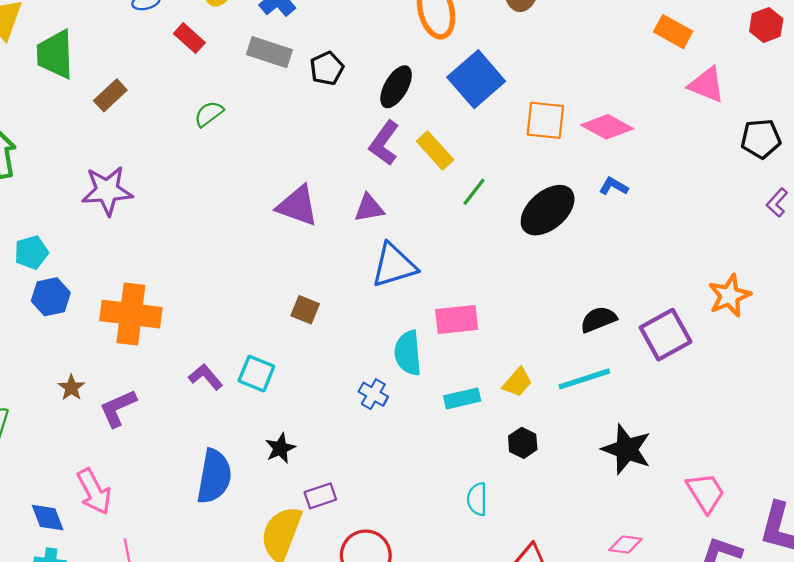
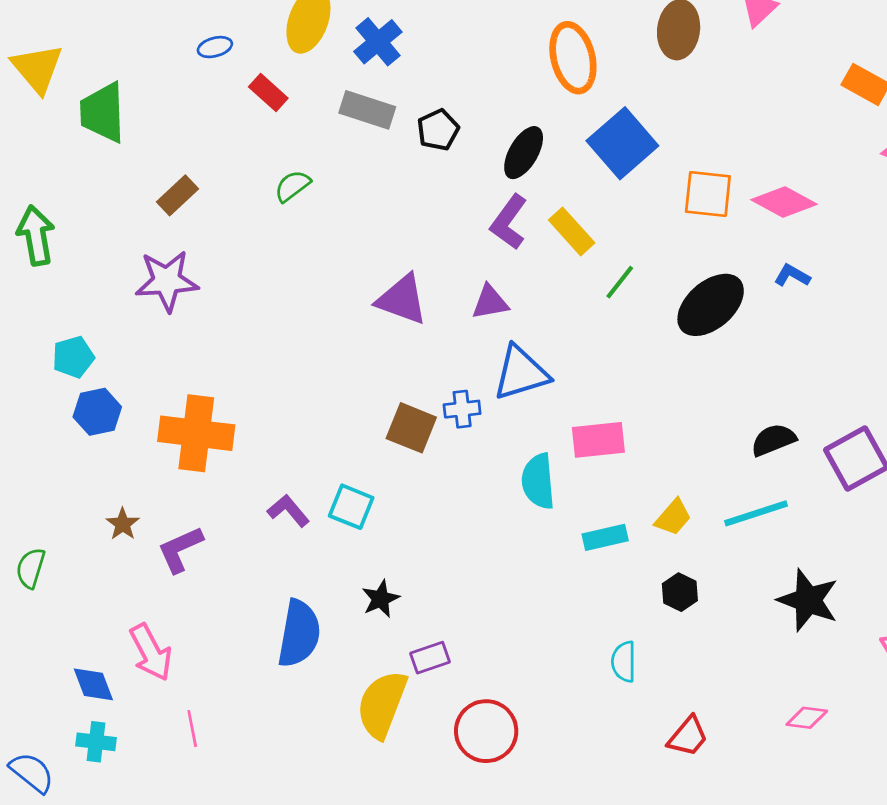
brown rectangle: (110, 95) -> (177, 195), moved
brown square: (305, 310) -> (411, 428), size x1.4
blue cross: (373, 394) -> (462, 409), moved, turned -36

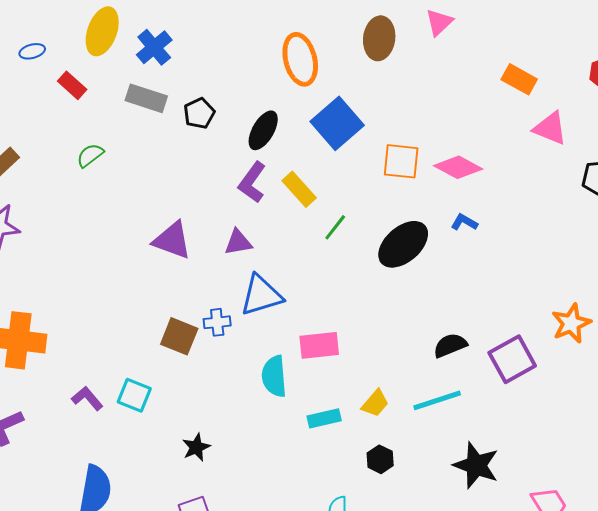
black star: (381, 599) -> (196, 447), moved

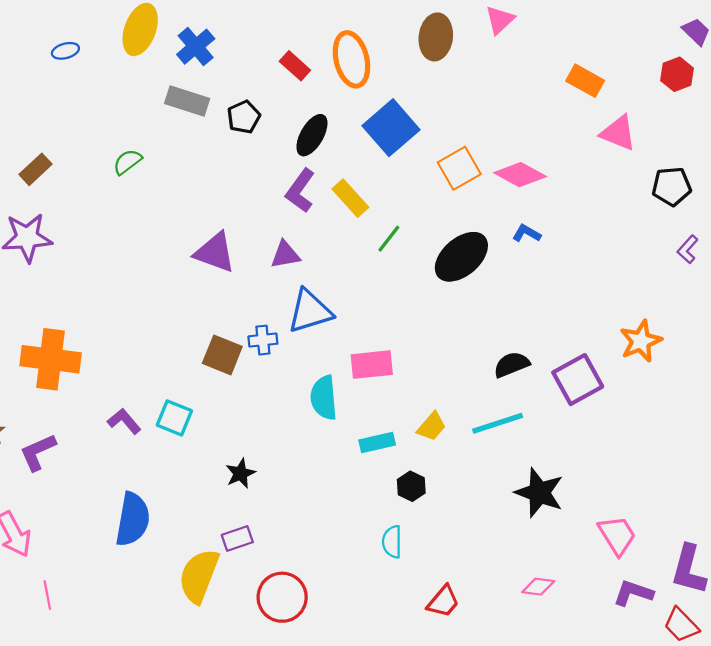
red rectangle: (72, 85) -> (295, 66), moved
orange square: (401, 161) -> (459, 168), turned -36
black hexagon: (380, 459) -> (411, 486), moved

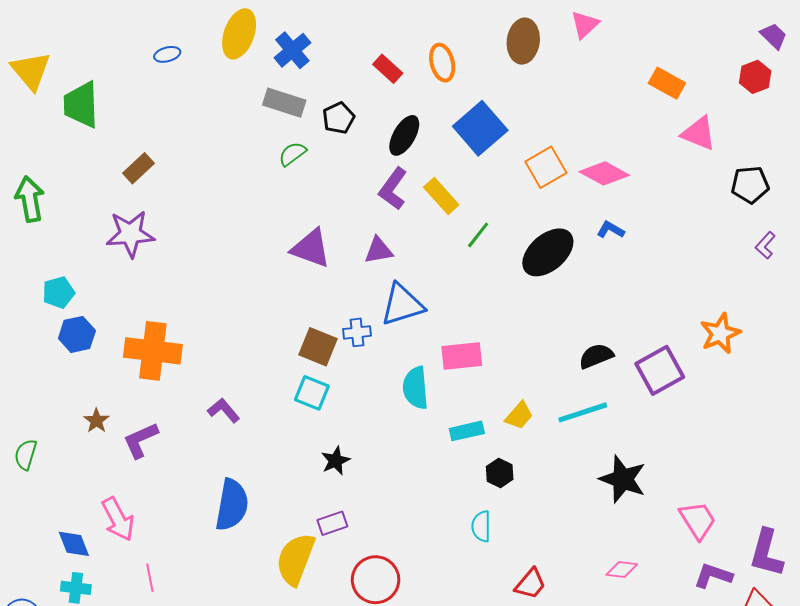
orange ellipse: (351, 59) -> (442, 63), size x0.7
green semicircle: (127, 162) -> (292, 154), moved
cyan square: (174, 418) -> (312, 393), moved

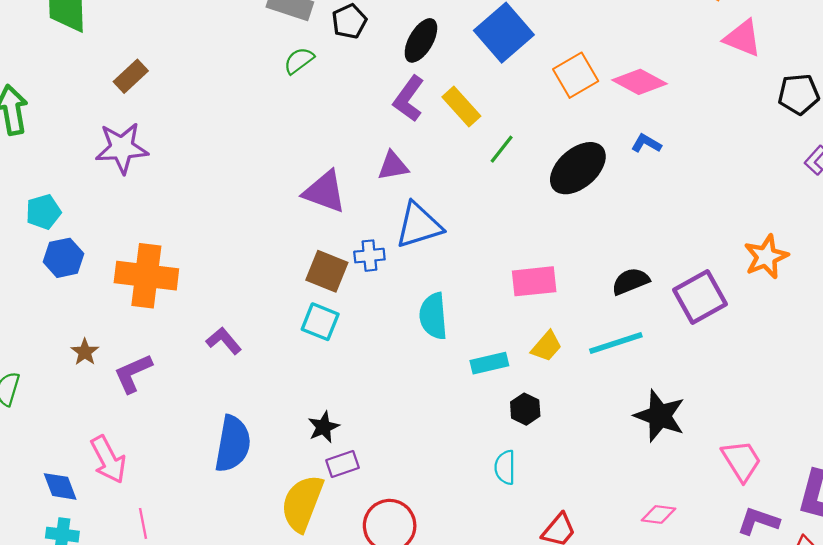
purple triangle: (311, 248) -> (325, 192), moved
pink rectangle: (462, 356) -> (534, 281), moved
black star: (336, 461) -> (323, 427), moved

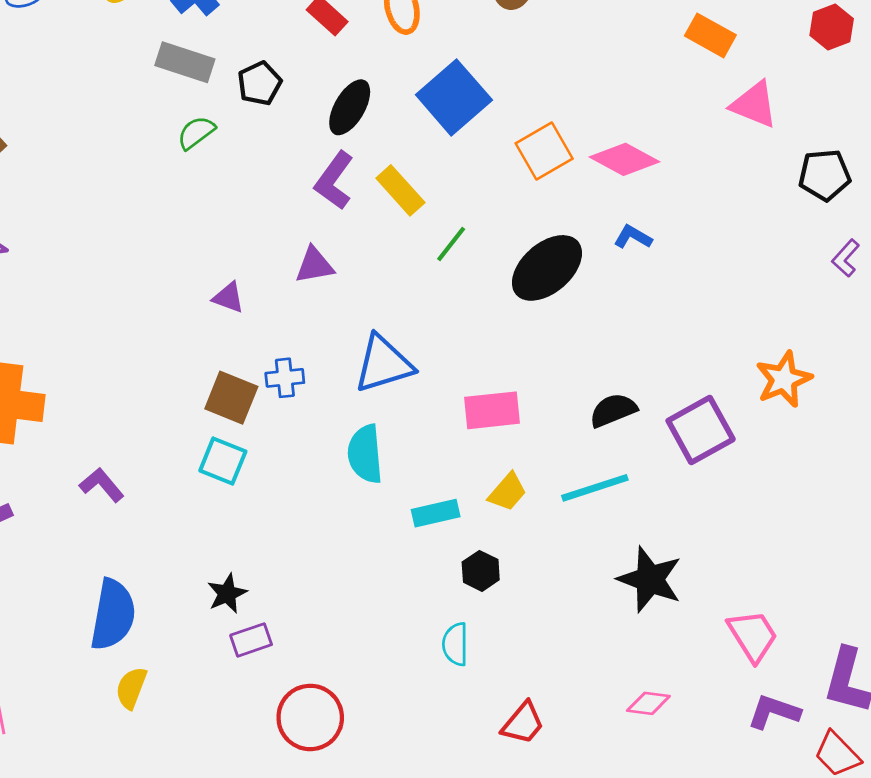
purple triangle: (325, 192) -> (228, 298), size x0.6
blue triangle: (419, 225) -> (384, 364), moved
yellow semicircle: (302, 503) -> (131, 688), moved, size x0.6

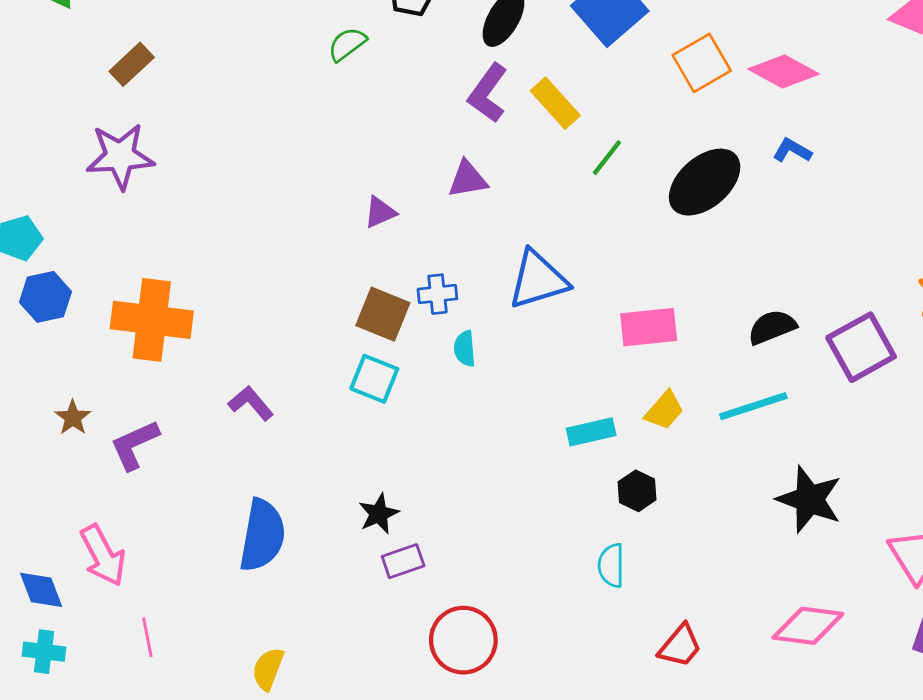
purple triangle: (228, 298) -> (380, 212), turned -44
cyan semicircle: (365, 454) -> (465, 349), moved, size x0.6
yellow semicircle: (131, 688) -> (268, 669), moved
pink diamond: (648, 703) -> (808, 626), size x1.6

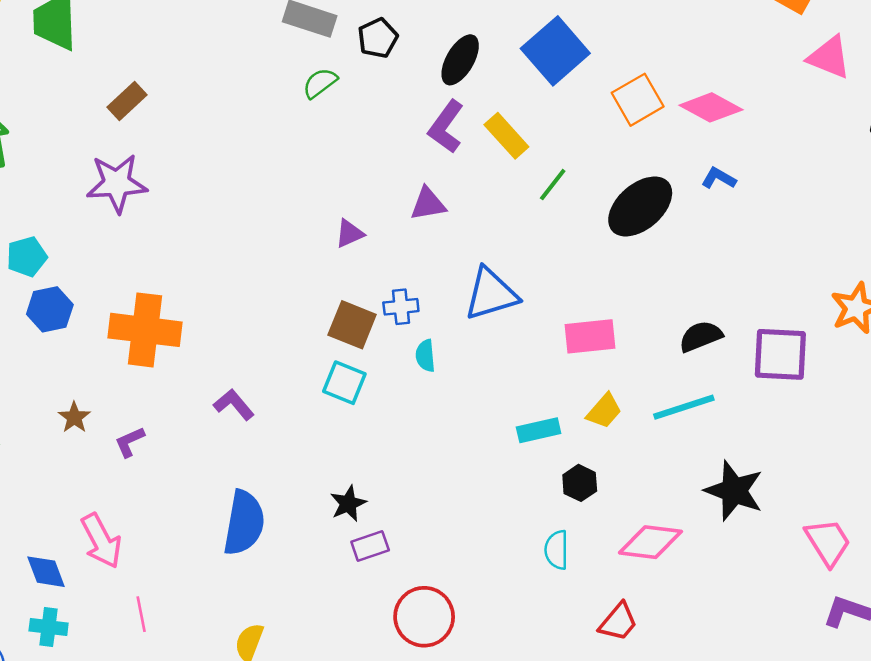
purple square: (861, 347) -> (780, 354), turned 32
purple L-shape: (135, 445) -> (130, 442), size x0.7
pink diamond: (808, 626) -> (650, 542), moved

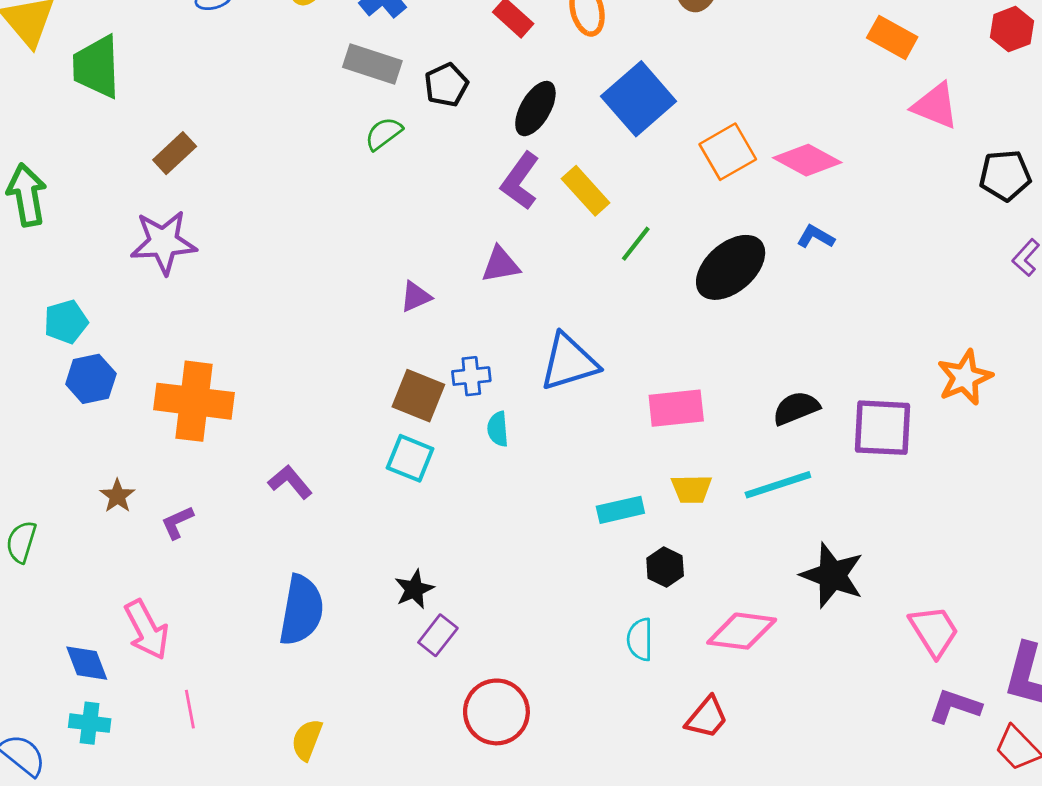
yellow trapezoid: (604, 411) -> (692, 489), turned 48
purple rectangle: (370, 546) -> (438, 635), turned -33

